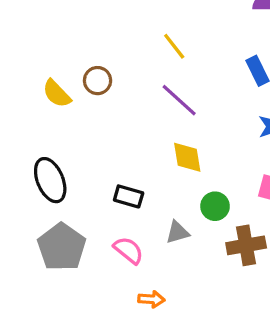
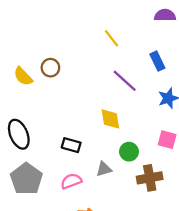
yellow line: (174, 46) -> (112, 38), moved
purple line: (179, 100) -> (125, 81), moved
pink semicircle: (129, 250) -> (71, 181), turned -60

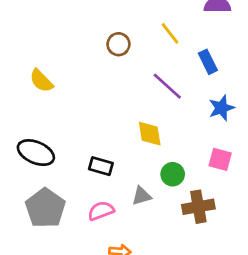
yellow line: (112, 38) -> (170, 33), moved
brown circle: (50, 68) -> (118, 44), moved
black ellipse: (19, 134) -> (36, 153), turned -44

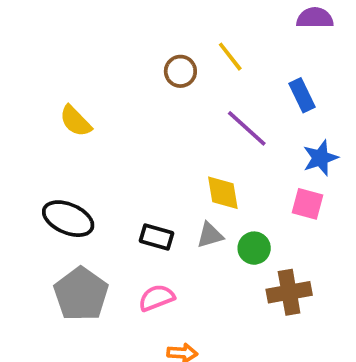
yellow line: (170, 33) -> (230, 57), moved
pink square: (220, 159) -> (307, 204), moved
gray triangle: (142, 196) -> (210, 235), moved

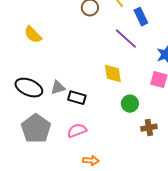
blue rectangle: (302, 95) -> (141, 17), moved
gray triangle: (210, 235) -> (58, 88), moved
brown cross: (289, 292) -> (149, 128), size x0.7

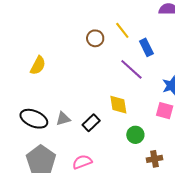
yellow semicircle: (33, 35) -> (38, 65), turned -108
black rectangle: (77, 98) -> (91, 123), moved, turned -60

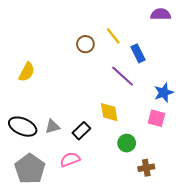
pink semicircle: (82, 162) -> (70, 160), moved

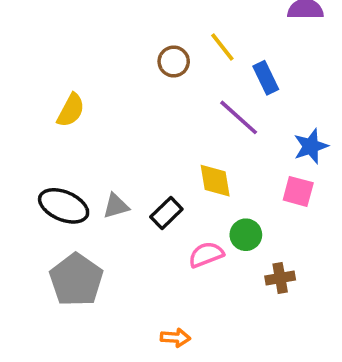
pink semicircle: (70, 160) -> (206, 255), moved

